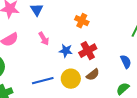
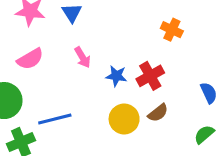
orange cross: (82, 21) -> (172, 30), moved
blue line: (43, 81) -> (55, 119), moved

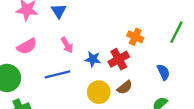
orange cross: (172, 30) -> (135, 37), moved
blue line: (55, 119) -> (58, 74), moved

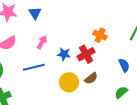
pink arrow: (67, 45) -> (42, 42), turned -120

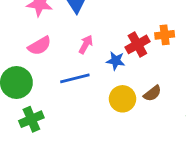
orange cross: (100, 35) -> (165, 35), turned -32
red cross: (86, 54) -> (137, 44), moved

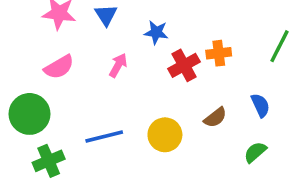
blue star: (116, 61) -> (156, 32), moved
blue line: (75, 78) -> (104, 137), moved
brown semicircle: (152, 93) -> (215, 117), moved

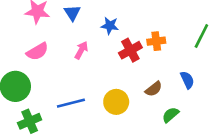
green semicircle: (255, 152) -> (170, 115), moved

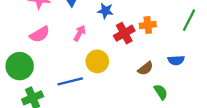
blue semicircle: (187, 80) -> (176, 60), turned 112
yellow circle: (116, 102) -> (97, 61), moved
green semicircle: (170, 115) -> (161, 92), turned 98

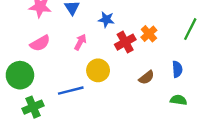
orange cross: (148, 25) -> (149, 34), turned -35
blue semicircle: (176, 60) -> (177, 69), turned -91
green semicircle: (161, 92) -> (178, 100), moved, turned -49

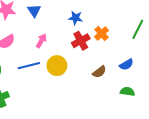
blue star: (106, 20) -> (76, 18), moved
blue semicircle: (177, 69) -> (126, 65), turned 64
blue line: (71, 91) -> (29, 66), moved

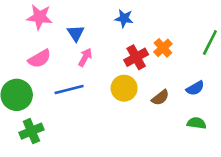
blue triangle: (34, 11) -> (76, 33), moved
blue star: (76, 18) -> (124, 18), moved
yellow circle: (57, 66) -> (124, 88), moved

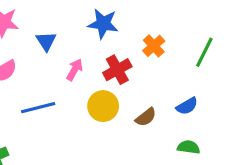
blue star: (124, 18) -> (103, 24), size x1.4
orange cross: (163, 48) -> (154, 46), moved
pink arrow: (85, 57) -> (75, 70), moved

